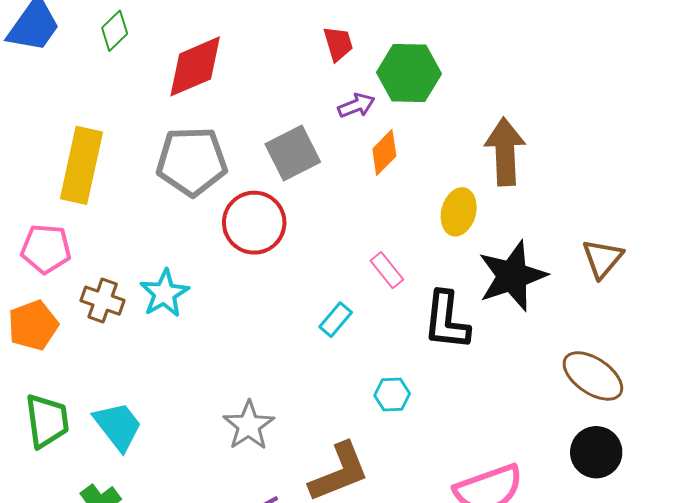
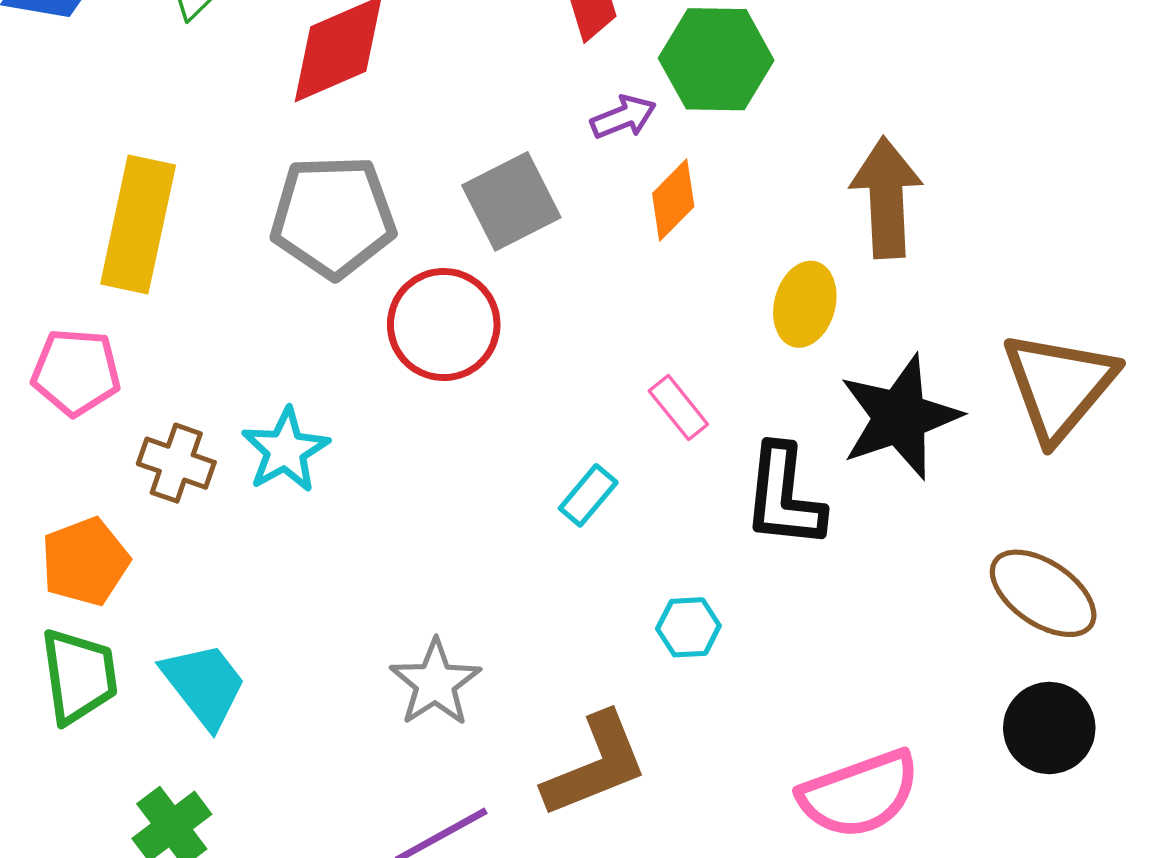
brown triangle: (602, 258) -> (1059, 386), size x1.6
orange pentagon: (33, 325) -> (85, 562), moved

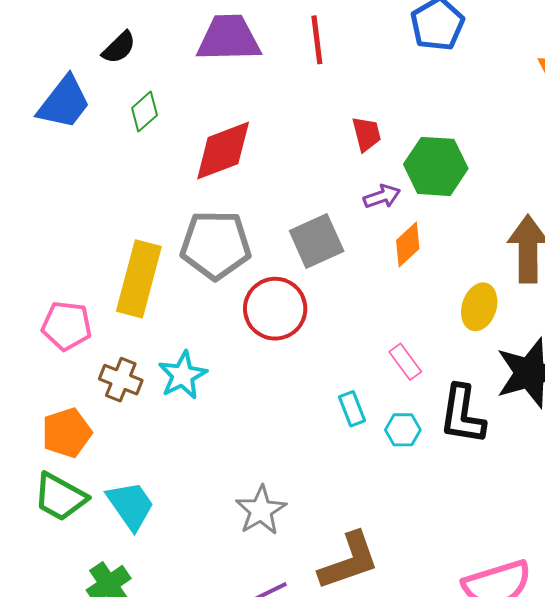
yellow rectangle: (138, 224) -> (139, 279), moved
cyan rectangle: (588, 495) -> (352, 409), turned -64
cyan hexagon: (688, 627) -> (403, 430), moved
green trapezoid: (79, 676) -> (60, 497), turned 124

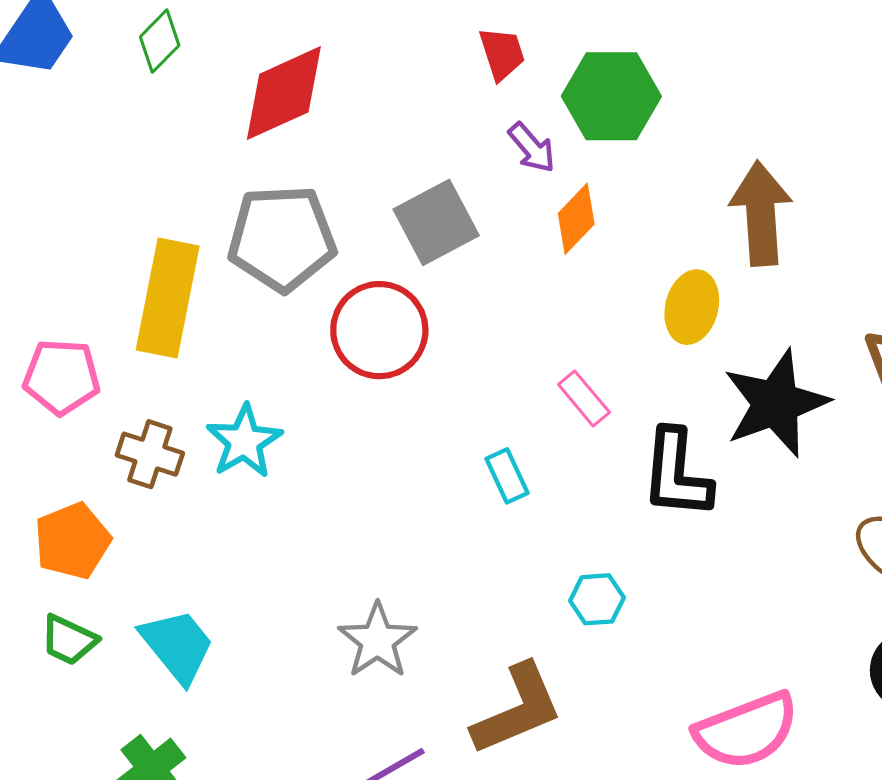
purple arrow: (382, 196) -> (532, 148), turned 72
cyan hexagon: (403, 430) -> (597, 599), moved
green trapezoid: (60, 497) -> (69, 640), size x0.7

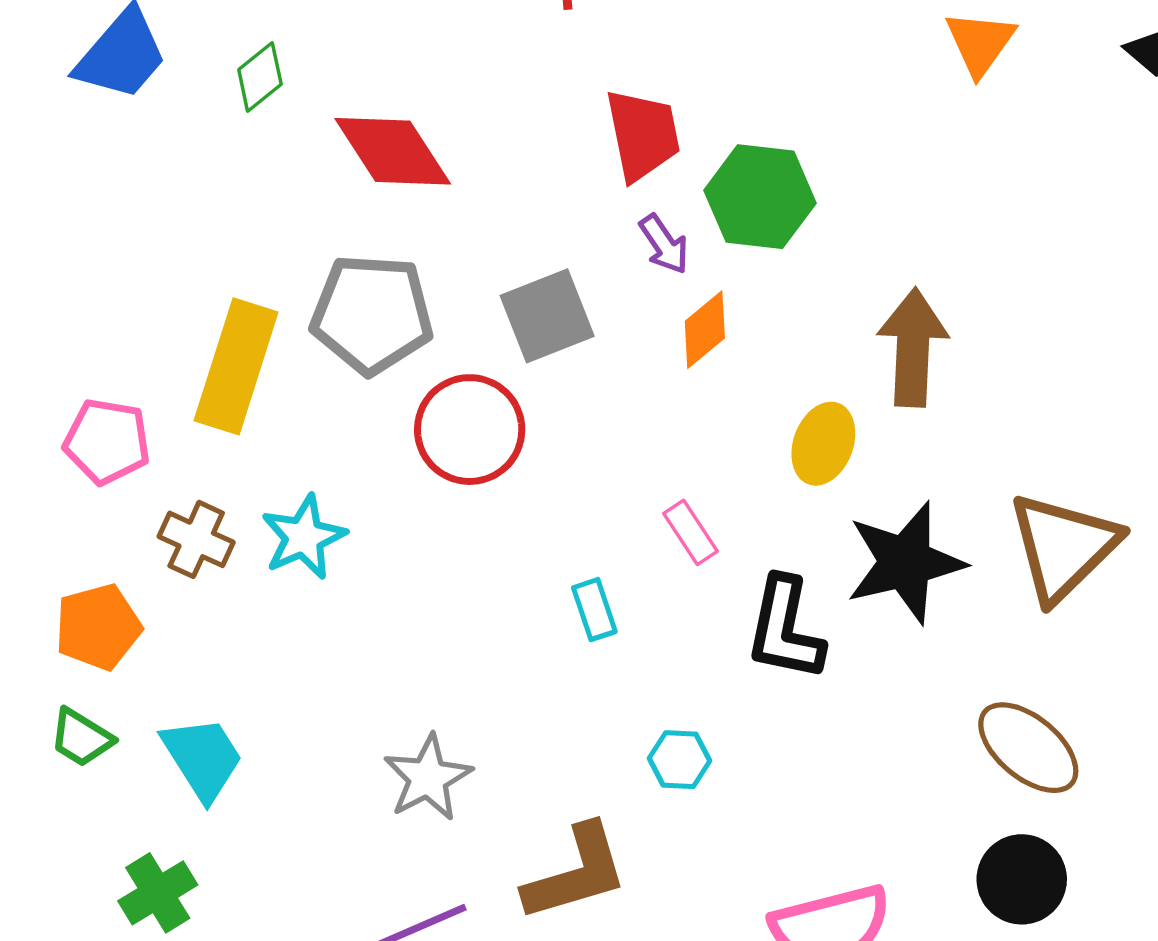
red trapezoid: (502, 54) -> (643, 135), size x1.5
red diamond: (284, 93) -> (393, 151), turned 75

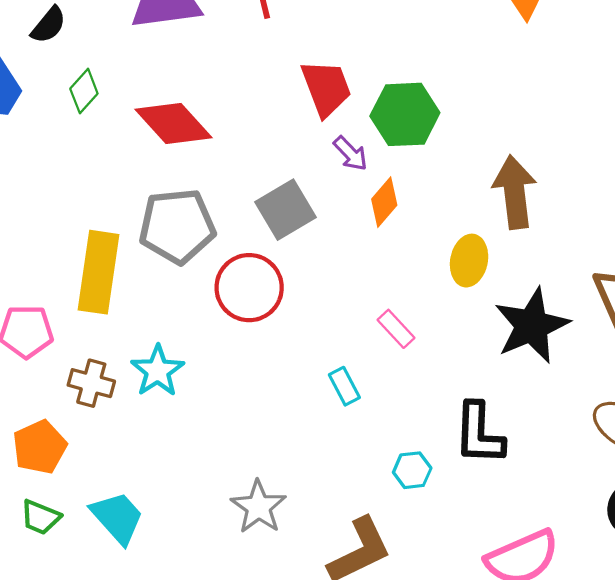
black L-shape: (785, 629) -> (479, 434), moved

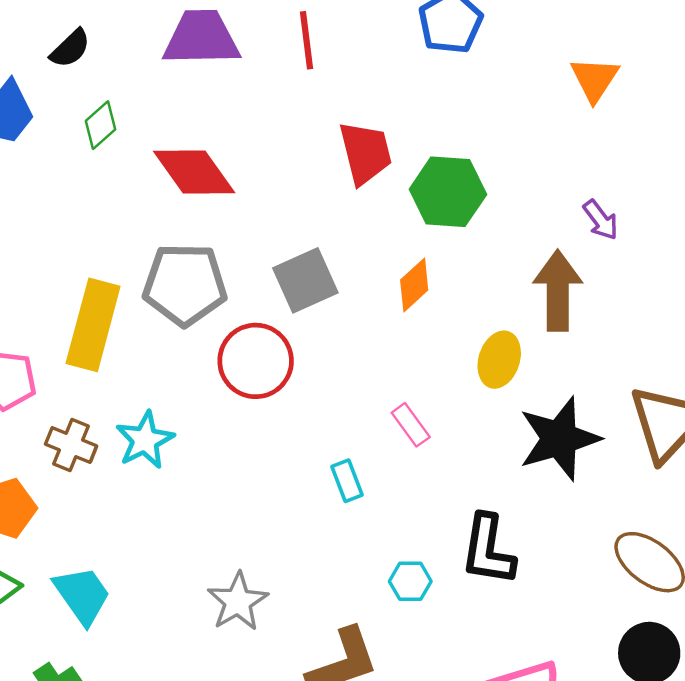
purple arrow: (350, 153) -> (601, 220), moved

